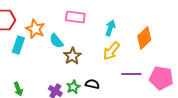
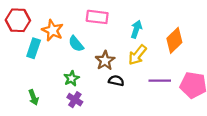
brown star: (72, 56) -> (105, 61), moved
black semicircle: (92, 84) -> (116, 81), moved
green star: (73, 87) -> (72, 78), moved

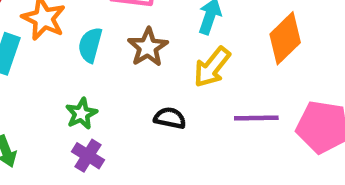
cyan semicircle: (76, 44) -> (90, 45), turned 54
brown star: (105, 61) -> (148, 47), moved

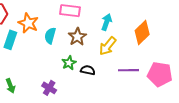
green star: (81, 114) -> (69, 63), moved

